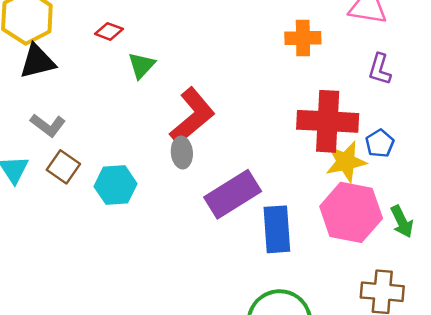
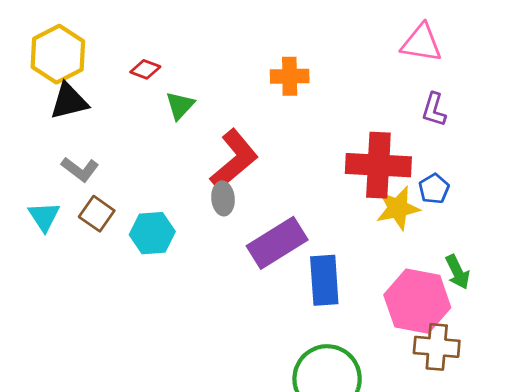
orange cross: (303, 38) -> (290, 76), moved
pink hexagon: (351, 212) -> (417, 301), moved

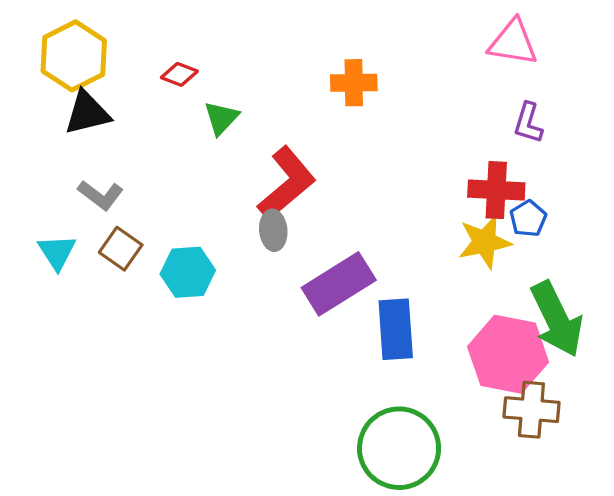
red cross: (378, 165) -> (496, 190), moved, size x0.7
green arrow: (458, 272) -> (557, 319), size x1.8

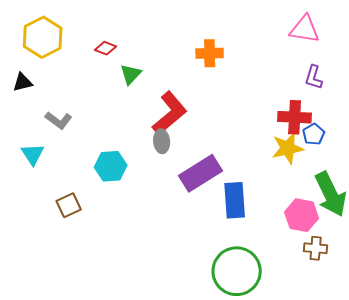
black triangle: (87, 113) -> (23, 82), moved, size x0.7
brown square: (121, 249) -> (69, 205), moved, turned 30
pink hexagon: (508, 354) -> (302, 215), size x0.7
brown cross: (531, 410) -> (316, 248), size x0.7

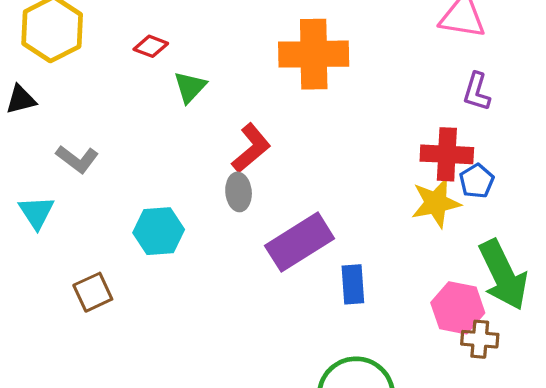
orange cross: (210, 53) -> (314, 54), size x1.6
red L-shape: (170, 113) -> (251, 148), size x0.7
blue rectangle: (235, 200) -> (353, 284), size x0.7
brown cross: (316, 248) -> (480, 339), moved

